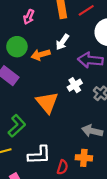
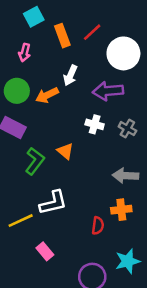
white cross: (75, 85) -> (95, 124), turned -32
orange triangle: (47, 102) -> (65, 151), size x0.6
green L-shape: (17, 126) -> (35, 161), moved
white L-shape: (39, 155) -> (53, 203), moved

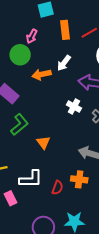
green circle: (17, 91) -> (20, 55), moved
orange triangle: (65, 151) -> (43, 142), moved
white L-shape: (53, 203) -> (31, 179), moved

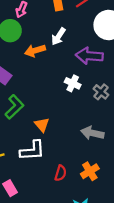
white L-shape: (31, 179) -> (32, 151), moved
orange cross: (79, 179) -> (90, 171), moved, turned -35

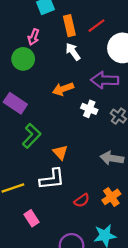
white arrow: (59, 36) -> (73, 52), moved, turned 114
orange arrow: (35, 51) -> (63, 89), moved
red semicircle: (61, 173) -> (82, 200), turned 42

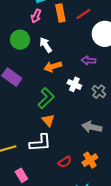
pink arrow: (34, 37) -> (36, 16), moved
white arrow: (73, 52) -> (46, 45), moved
purple arrow: (105, 80) -> (88, 61), size x0.6
green L-shape: (32, 136) -> (46, 98), moved

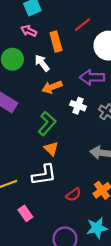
orange rectangle: (60, 13) -> (56, 42), moved
pink arrow: (36, 16) -> (29, 31), turned 96
purple arrow: (88, 61) -> (92, 77), size x1.5

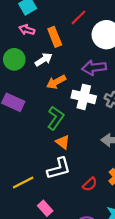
white arrow: (42, 63) -> (44, 60), turned 102
white cross: (78, 106) -> (84, 97), size x1.5

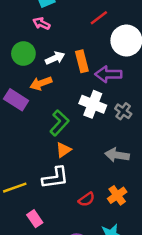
orange rectangle: (55, 37) -> (82, 61), moved
orange arrow: (56, 82) -> (41, 83), moved
orange triangle: (63, 142) -> (63, 150), turned 40

